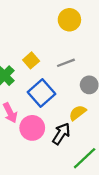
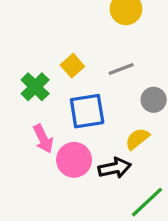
blue square: (42, 93) -> (87, 111), turned 32
black arrow: (61, 134) -> (115, 168), turned 45

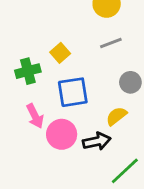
gray line: (121, 69) -> (111, 43), moved
green cross: (35, 87) -> (28, 71), turned 30

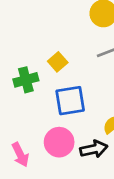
pink arrow: (35, 116) -> (20, 155), moved

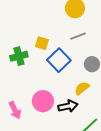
yellow square: (58, 62) -> (42, 43), turned -32
blue square: (70, 101) -> (59, 60), moved, turned -35

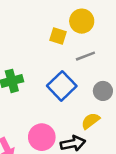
yellow square: (42, 43) -> (58, 36), moved

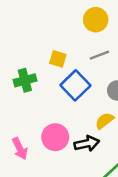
yellow square: (58, 36) -> (58, 59), moved

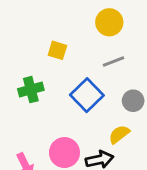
yellow square: (58, 59) -> (57, 50), moved

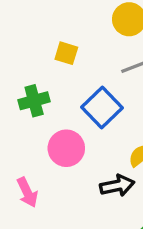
pink circle: (64, 153) -> (66, 148), moved

